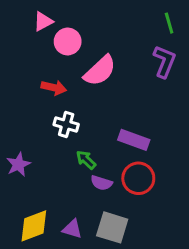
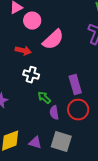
purple rectangle: (134, 140) -> (75, 85), turned 54
purple semicircle: (101, 183) -> (54, 113), turned 64

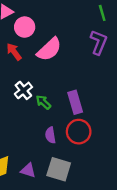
red arrow: (23, 51) -> (14, 52), moved, turned -140
white cross: (31, 75) -> (23, 90), turned 35
green arrow: (44, 98) -> (43, 102), moved

